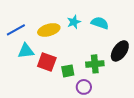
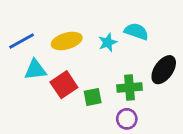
cyan star: (74, 22) -> (108, 42), moved
red square: (47, 62) -> (64, 85), turned 36
purple circle: (84, 87) -> (127, 119), moved

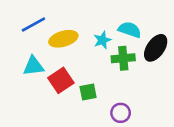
blue line: (22, 41) -> (33, 24), moved
black ellipse: (164, 70) -> (156, 48), moved
green cross: (130, 87) -> (123, 58), moved

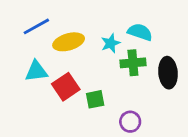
black ellipse: (156, 48) -> (168, 73), moved, turned -40

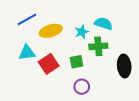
black ellipse: (168, 73) -> (124, 66), moved
green square: (95, 99) -> (77, 62), moved
purple circle: (130, 122) -> (82, 87), moved

